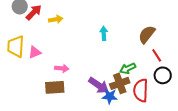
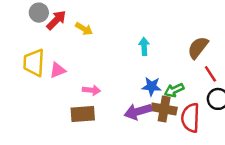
yellow arrow: (56, 19) -> (84, 29), turned 40
brown cross: (120, 83) -> (164, 109), turned 30
purple arrow: (99, 85) -> (138, 111), turned 130
blue star: (110, 96) -> (152, 86), moved

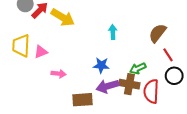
yellow arrow: (84, 29) -> (63, 17), size x1.6
blue star: (152, 86) -> (101, 65), moved
pink arrow: (91, 90) -> (59, 74), moved
brown rectangle: (83, 114) -> (82, 100), moved

